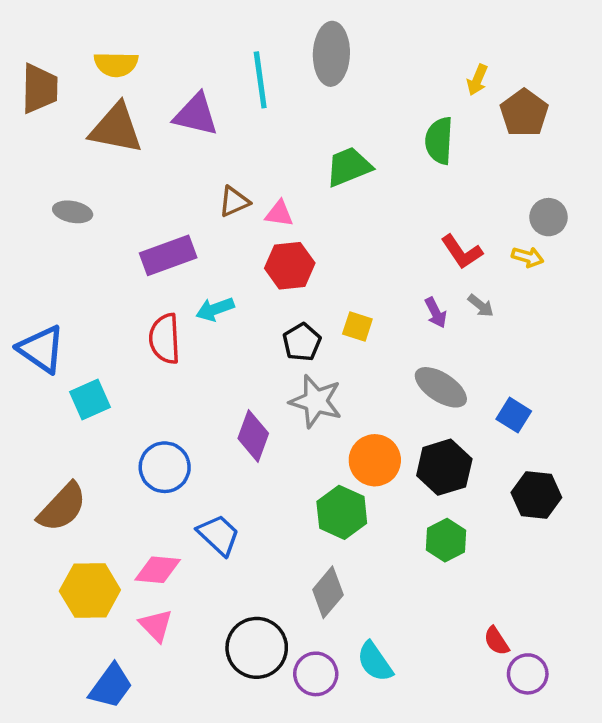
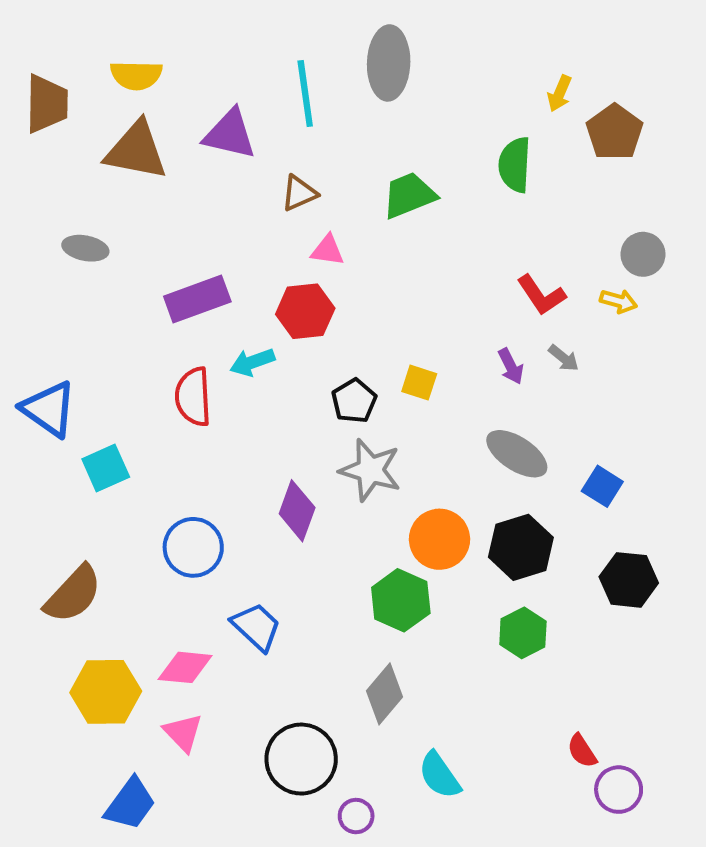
brown triangle: (234, 201) -> (299, 193), moved
red hexagon: (290, 266) -> (305, 311), moved
purple circle: (316, 674) -> (356, 816), moved, size x0.7

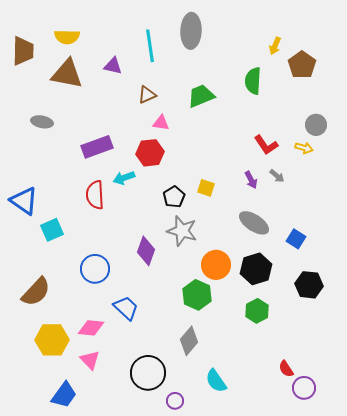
purple triangle: (230, 134) -> (113, 66), size x0.7

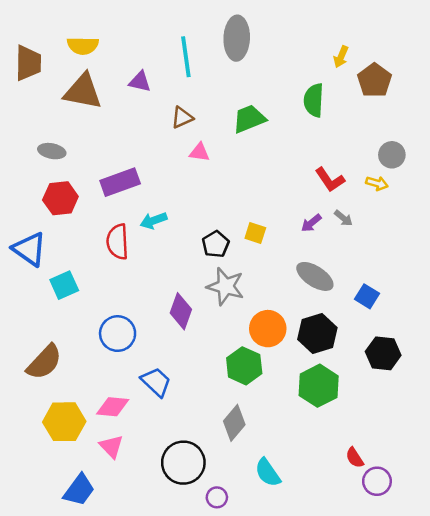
red hexagon: (150, 153) -> (60, 198), moved
purple arrow: (251, 180) -> (311, 223), turned 78
green hexagon: (257, 311) -> (319, 386), size x1.4

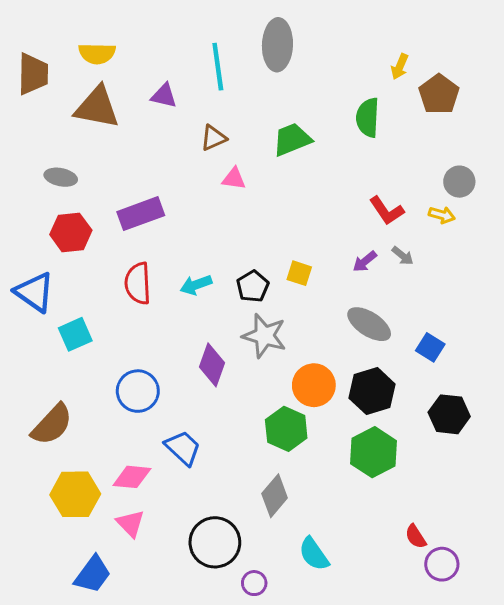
cyan arrow: (154, 221) -> (196, 285), moved

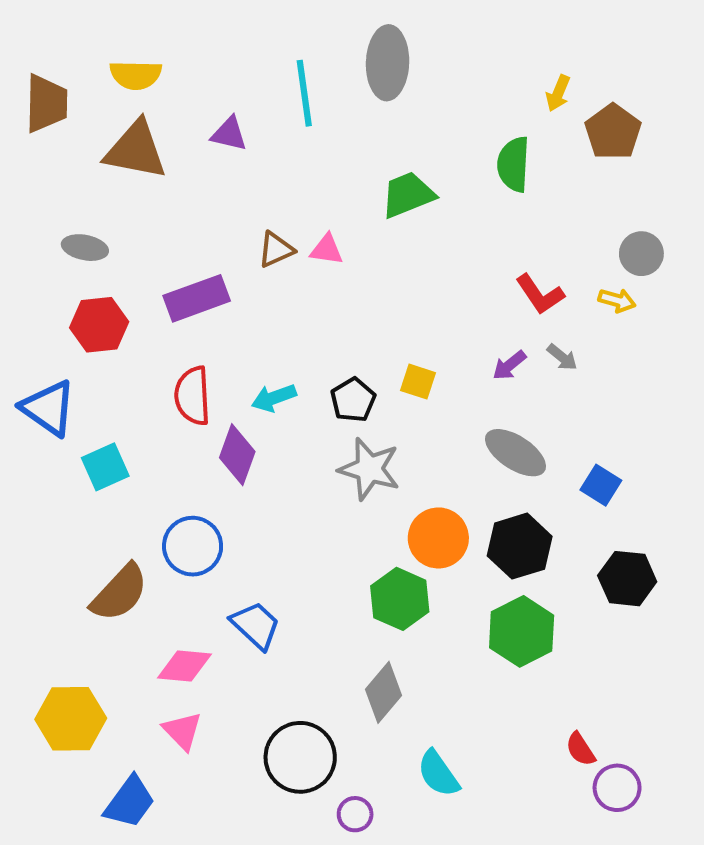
brown triangle: (213, 138) -> (276, 250), moved
purple diamond: (212, 365) -> (237, 455), moved
brown semicircle: (52, 425) -> (119, 593), moved
yellow hexagon: (75, 494) -> (71, 719), moved

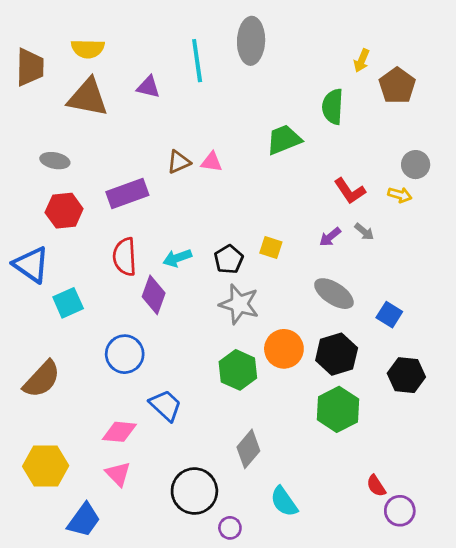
green trapezoid: (408, 195) -> (284, 140), moved
brown semicircle: (119, 593) -> (42, 379), moved
green hexagon: (400, 599) -> (238, 370), moved

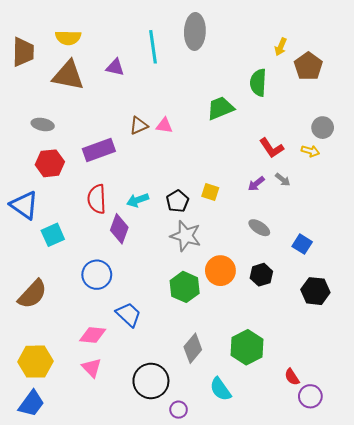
gray ellipse: (334, 294) -> (259, 228), size x0.7
black hexagon: (337, 354) -> (261, 275), size x0.7
green hexagon: (338, 409) -> (247, 347), moved
blue trapezoid: (84, 520) -> (31, 403), moved

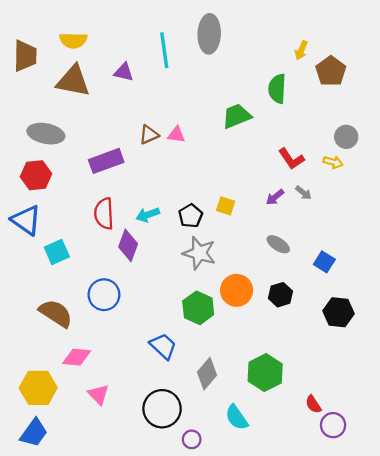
gray ellipse: (43, 124) -> (46, 134), size x1.5
red hexagon: (50, 163) -> (36, 175), moved
brown semicircle: (32, 294) -> (56, 313), moved, turned -100
blue trapezoid: (128, 315) -> (163, 346), moved
pink diamond: (93, 335) -> (77, 357), moved

